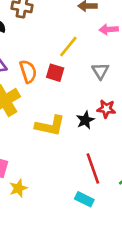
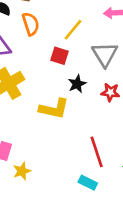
gray triangle: (100, 71) -> (105, 54), size x1.5
orange semicircle: (28, 72) -> (31, 24), moved
black star: (85, 120) -> (77, 84), moved

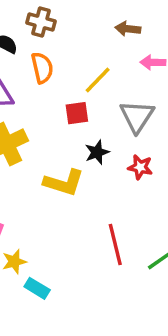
red square: (59, 56) -> (77, 113), turned -30
cyan rectangle: (88, 183) -> (37, 288), moved

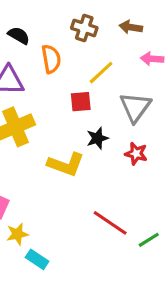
brown cross: (41, 22) -> (84, 28), moved
red line: (115, 244) -> (110, 223), turned -45

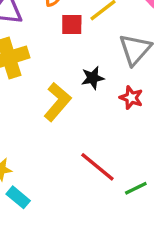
red square: (81, 102) -> (72, 24), moved
yellow L-shape: (66, 164) -> (57, 102), turned -75

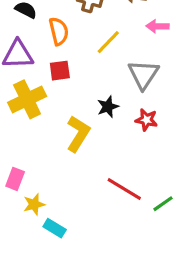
red square: (72, 24) -> (60, 71), moved

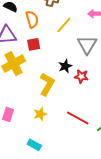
red star: (146, 120) -> (81, 76), moved
yellow star: (34, 204) -> (40, 114), moved

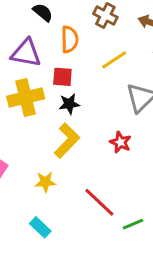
black star: (65, 66) -> (69, 104), moved
cyan rectangle: (34, 145) -> (40, 227), moved

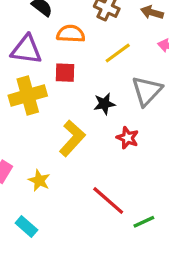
orange semicircle: (70, 39) -> (71, 34), turned -84
black star: (69, 104) -> (104, 104), moved
yellow star: (45, 182) -> (39, 181), moved, turned 30
cyan rectangle: (40, 227) -> (26, 227), moved

